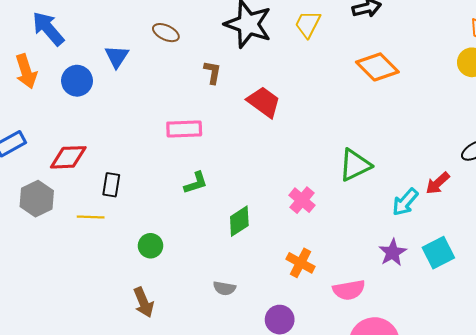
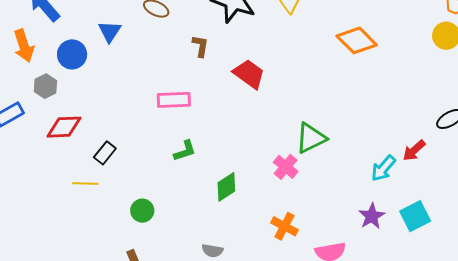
green triangle: (355, 165) -> (311, 138), moved
black rectangle: (111, 185) -> (105, 153), turned 30
gray hexagon: (37, 199) -> (45, 86), moved, size x0.7

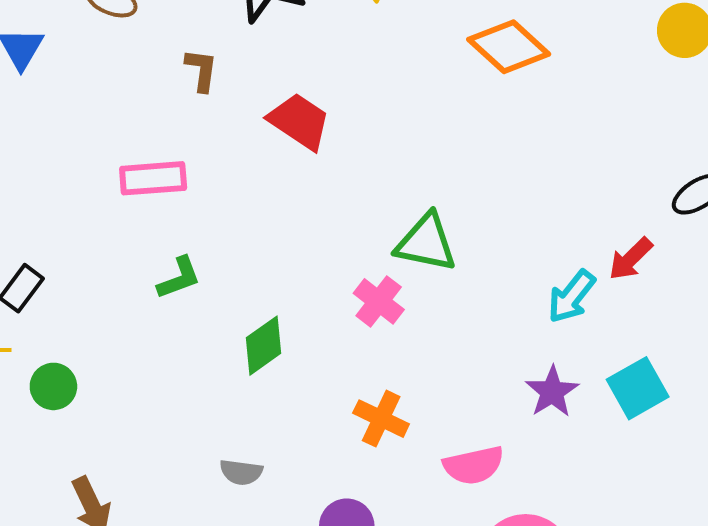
green triangle: (311, 138) -> (426, 243), turned 40
green circle: (142, 211) -> (53, 386), moved

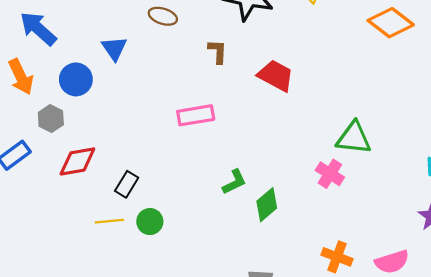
green L-shape: (179, 278) -> (234, 182), moved
green circle: (53, 386) -> (150, 222), moved
orange cross: (381, 419) -> (337, 257), moved

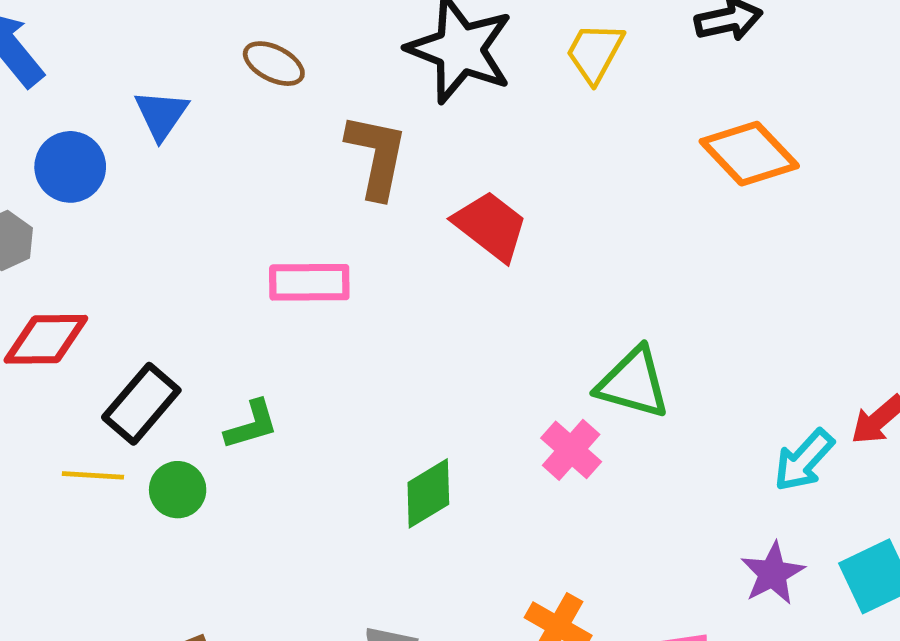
brown L-shape: (218, 51) -> (377, 156), size x1.6
green L-shape: (234, 182) -> (251, 425), moved
black rectangle: (127, 184) -> (141, 404), size x1.4

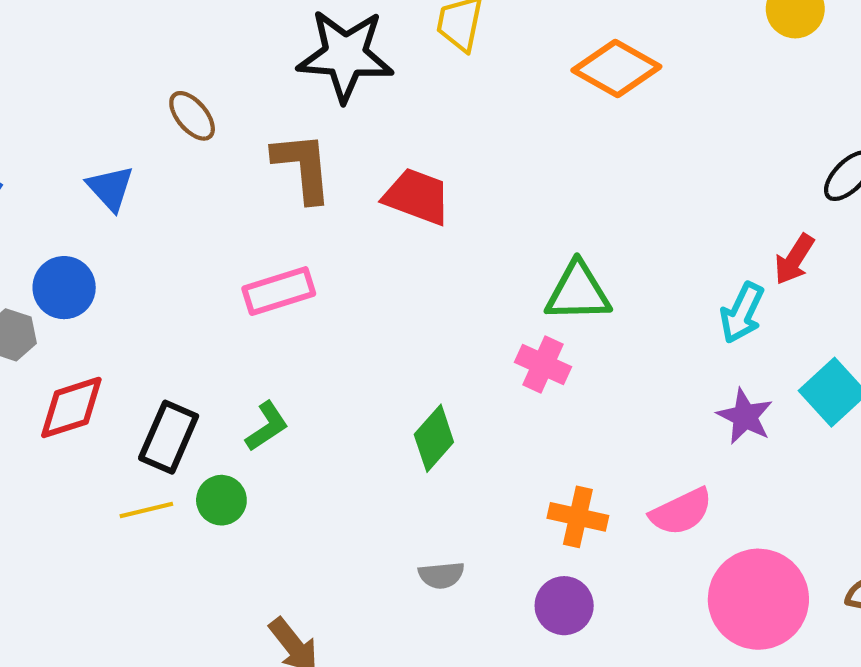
brown ellipse: (274, 64) -> (192, 116), turned 40
blue circle: (70, 167) -> (64, 288), moved

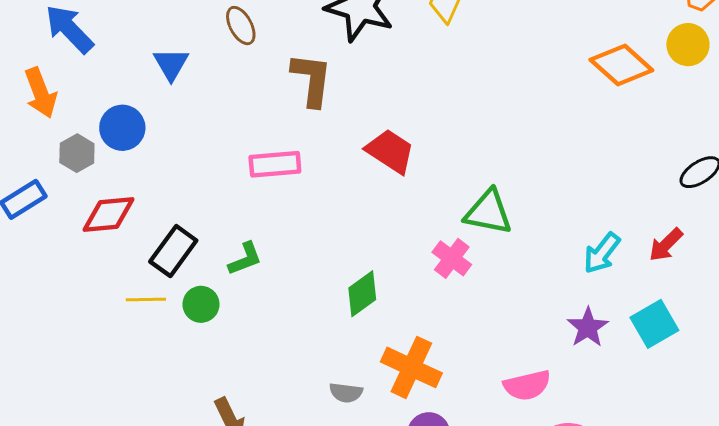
orange diamond: (616, 68) -> (621, 65), moved
red trapezoid: (417, 197) -> (390, 151), moved
red arrow: (794, 259) -> (666, 245), moved
orange cross: (578, 517) -> (411, 367), moved, size x1.4

